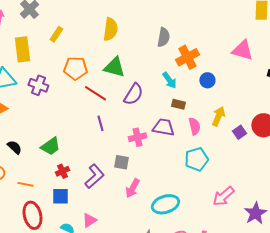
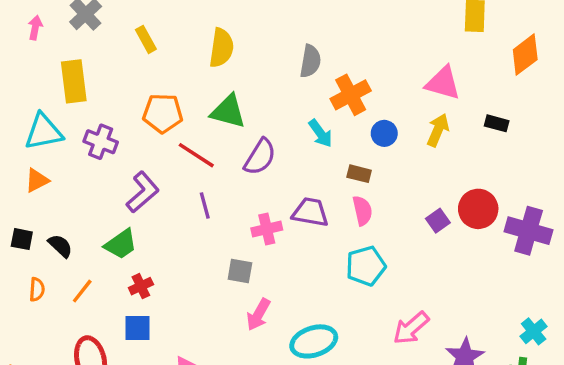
yellow rectangle: (56, 34) -> (146, 39), moved, turned -63
brown rectangle: (178, 104) -> (359, 174), moved
yellow arrow: (218, 116) -> (438, 130), moved
purple L-shape: (94, 176) -> (143, 192), moved
orange line: (25, 184) -> (82, 291), moved, turned -63

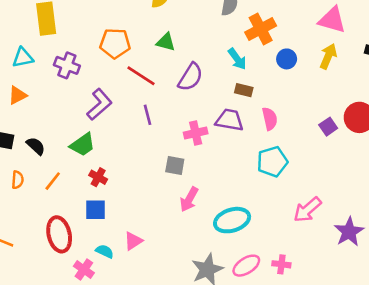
green triangle: (228, 112) -> (166, 42), size x0.7
cyan triangle: (44, 132) -> (23, 58), size x0.7
brown rectangle: (359, 174) -> (244, 90), moved
red cross: (141, 286) -> (98, 177), turned -36

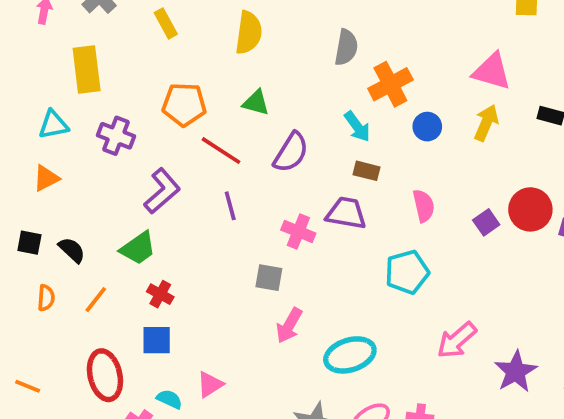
pink semicircle: (270, 119) -> (424, 206), moved
pink cross: (196, 133) -> (298, 232), turned 35

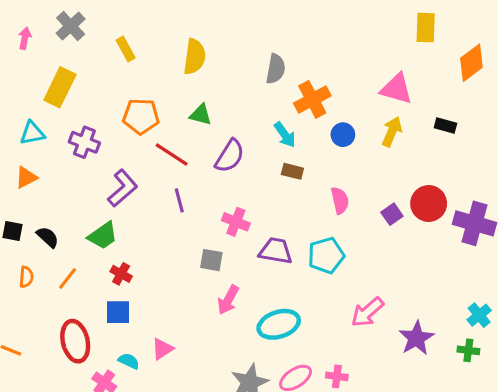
yellow rectangle: (87, 69) -> (60, 87), turned 33
purple trapezoid: (346, 213) -> (276, 251), moved

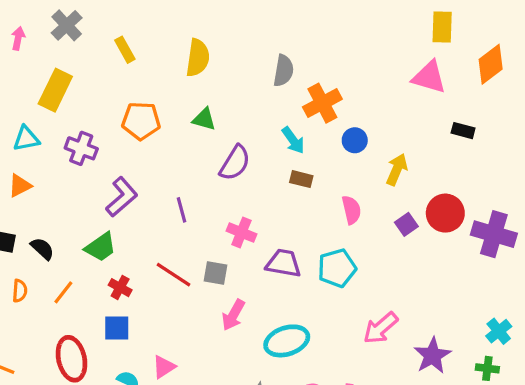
pink triangle: (396, 89) -> (429, 77), moved
yellow arrow: (392, 132) -> (397, 169), moved
red line: (172, 155) -> (173, 275), moved

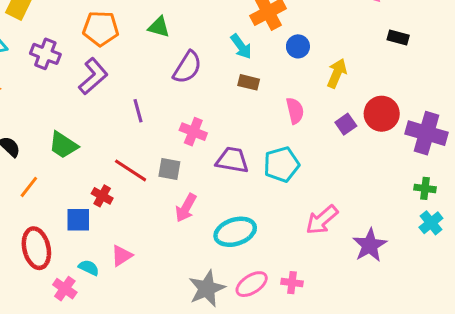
purple L-shape: (122, 197) -> (93, 76), moved
green trapezoid: (101, 247) -> (63, 145), turned 68
red cross: (120, 288) -> (102, 196), moved
green cross: (487, 368) -> (425, 188), moved

